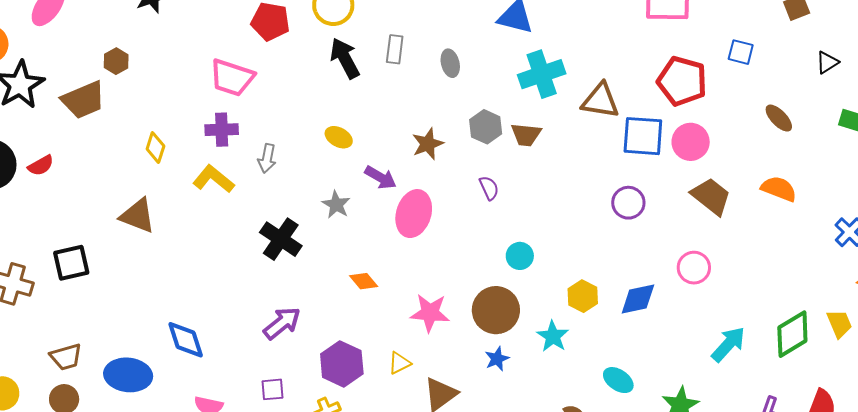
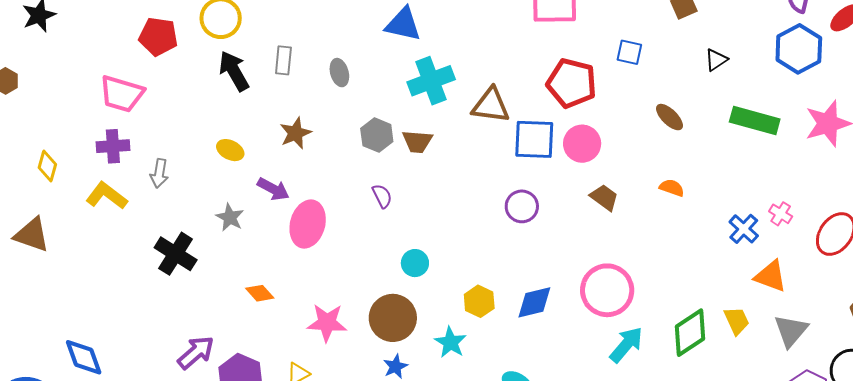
brown star: (428, 144) -> (295, 133), moved
orange semicircle: (779, 189) -> (672, 188), size x0.7
brown trapezoid: (711, 196) -> (604, 197), size x0.7
pink circle: (694, 268) -> (607, 290), moved, size x1.6
purple arrow: (282, 323) -> (196, 353), moved

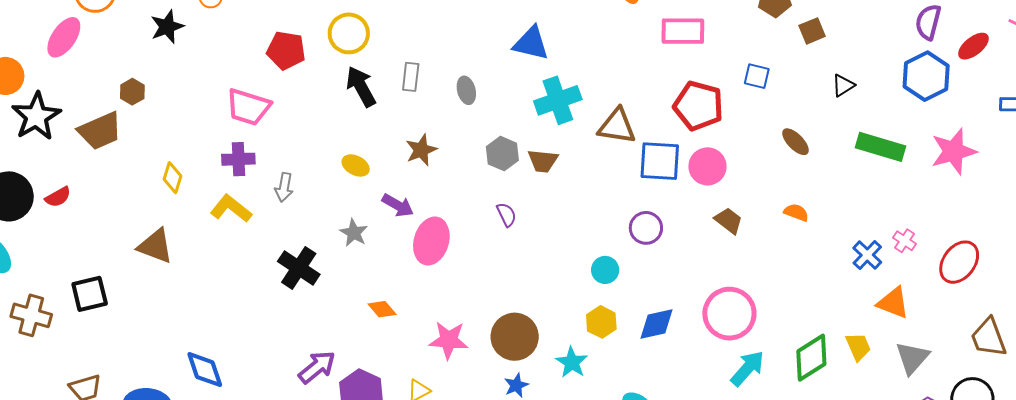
cyan circle: (415, 263) -> (605, 270), moved

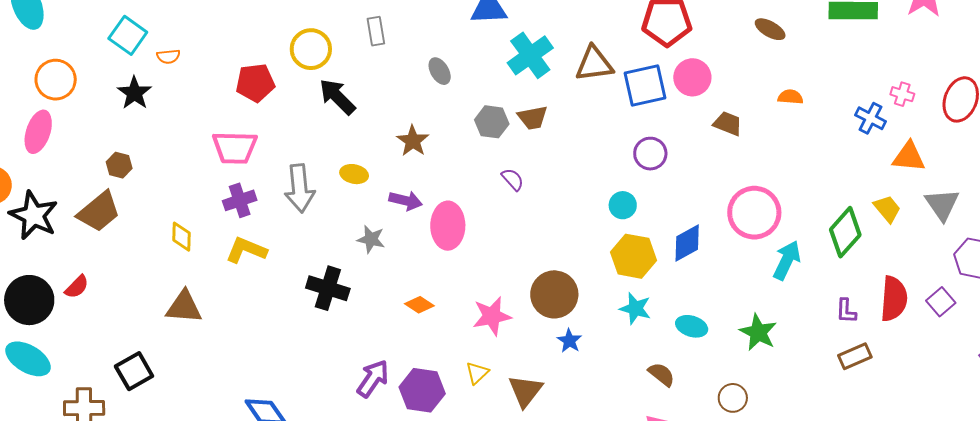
gray rectangle: (411, 77) -> (376, 31), moved
gray arrow: (284, 187) -> (300, 188), moved, size x1.6
yellow hexagon: (601, 322) -> (633, 256), size x1.4
cyan star: (572, 362) -> (635, 308), moved

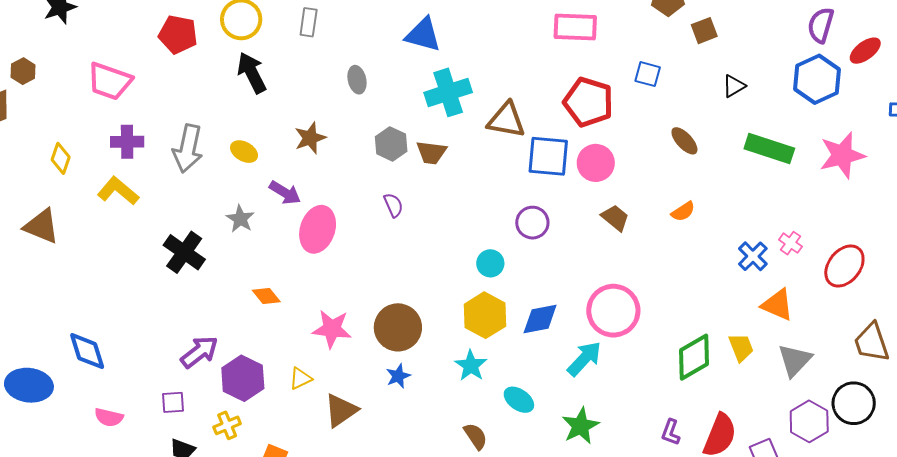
orange semicircle: (790, 97) -> (683, 212), turned 125
pink trapezoid: (235, 148) -> (110, 81), moved
cyan arrow: (787, 260) -> (584, 359), moved

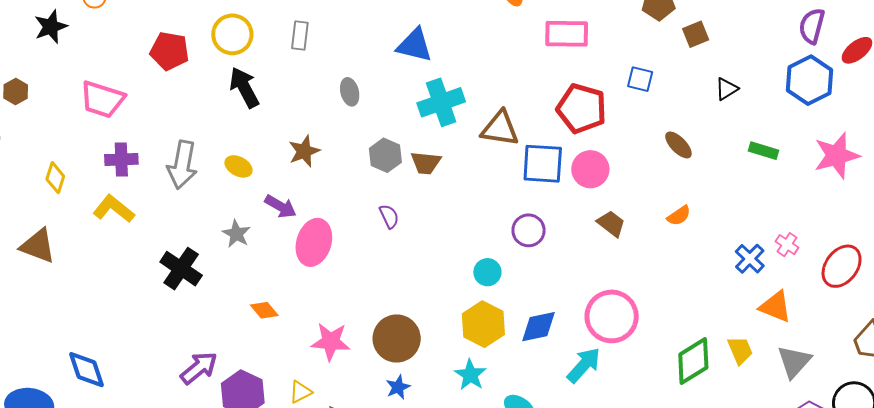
green rectangle: (769, 148) -> (764, 151), size x0.6

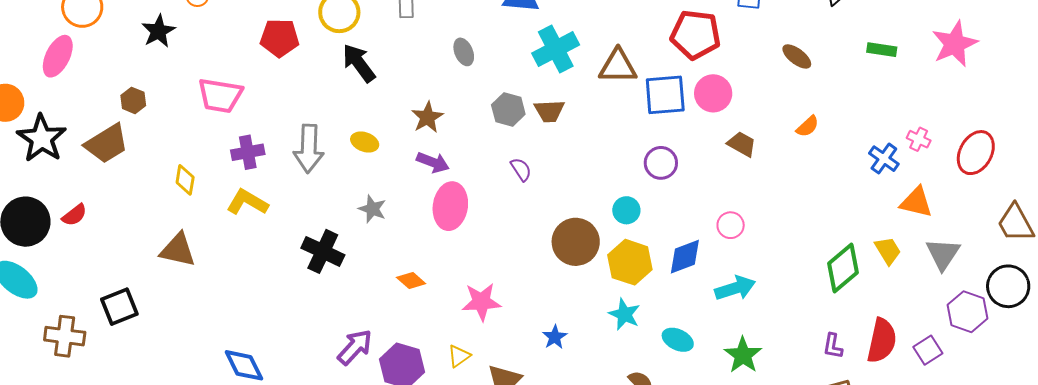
purple arrow: (280, 207) -> (433, 162), moved
pink circle: (612, 316) -> (731, 225), moved, size x0.5
brown circle: (397, 338) -> (576, 242), moved
cyan arrow: (584, 365) -> (735, 288), turned 39

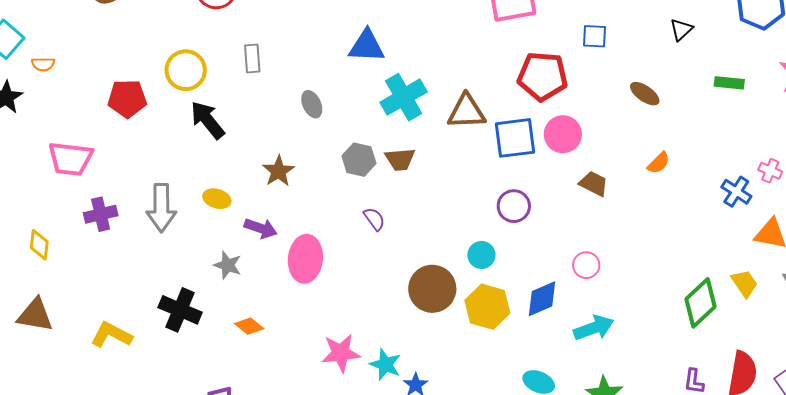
purple arrow: (433, 162) -> (261, 228), moved
yellow L-shape: (247, 202) -> (111, 335), moved
orange diamond: (411, 281) -> (249, 326), moved
cyan star: (624, 314) -> (385, 365), moved

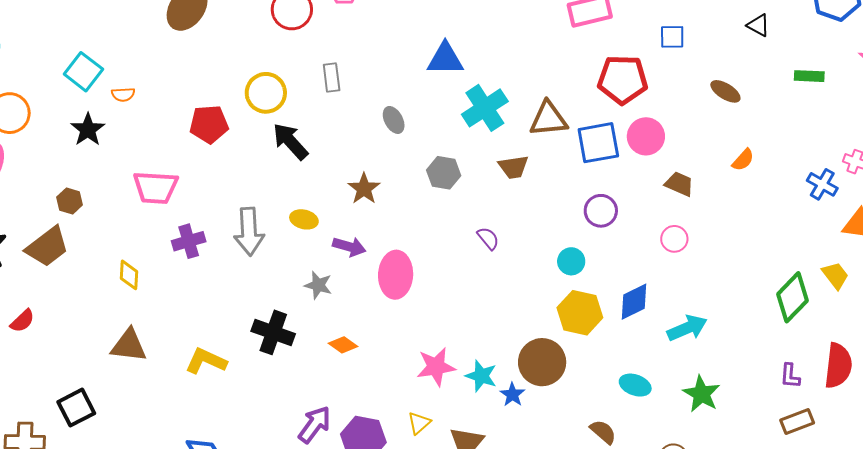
black triangle: (681, 29) -> (758, 25), turned -45
brown trapezoid: (400, 159) -> (513, 167), moved
purple semicircle: (374, 219) -> (488, 238), moved
pink circle: (586, 265) -> (674, 239), moved
brown circle: (432, 289) -> (542, 362), moved

